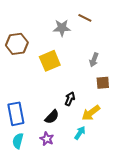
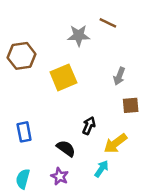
blue rectangle: (16, 114) -> (24, 132), moved, size x0.7
black semicircle: (52, 117) -> (66, 148), turned -98

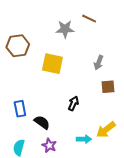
yellow square: (63, 77) -> (52, 64), turned 35
yellow arrow: (115, 143) -> (106, 130), moved
black semicircle: (66, 148) -> (42, 122), moved
cyan arrow: (101, 169) -> (84, 139), turned 56

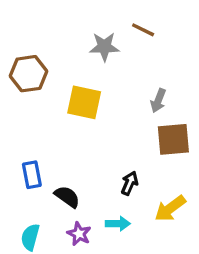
brown square: (108, 87) -> (173, 139), size x1.5
black arrow: (73, 103) -> (130, 183), moved
cyan arrow: (84, 139) -> (118, 224), moved

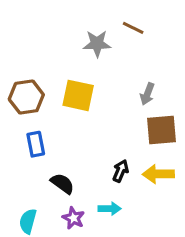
brown hexagon: (29, 74) -> (26, 97), moved
blue rectangle: (32, 175) -> (36, 144), moved
yellow arrow: (170, 208) -> (158, 174), moved, turned 36

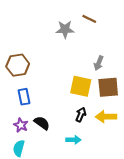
yellow square: (78, 95) -> (81, 86), moved
purple star: (73, 218) -> (21, 125), moved

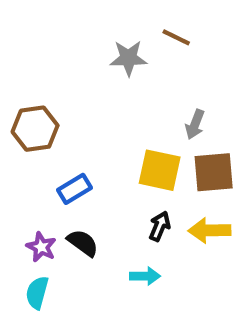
blue rectangle: (24, 97) -> (74, 189), moved, turned 70

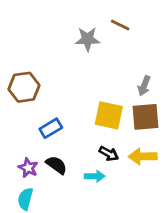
gray arrow: (195, 124) -> (144, 86), moved
black arrow: (160, 226) -> (109, 154), turned 96
cyan arrow: (145, 276) -> (95, 176), moved

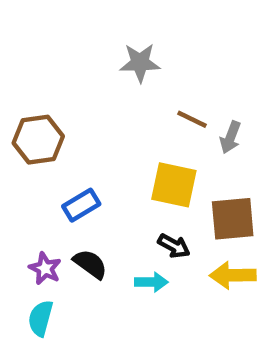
brown line: (120, 25) -> (192, 119), moved
brown square: (146, 117) -> (233, 219), moved
yellow arrow: (143, 156) -> (233, 275), moved

